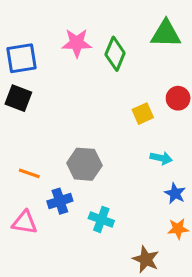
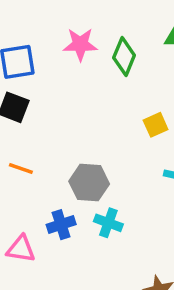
orange line: (29, 173) -> (21, 169), moved
cyan cross: (101, 219) -> (108, 223), moved

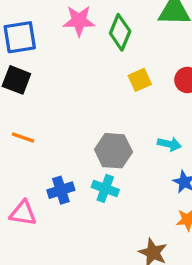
yellow square: (156, 125) -> (140, 80), moved
gray hexagon: (89, 183) -> (113, 151), moved

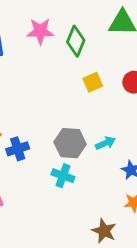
cyan arrow: (169, 144) -> (105, 143), moved, turned -36
blue cross: (61, 190) -> (18, 149), moved

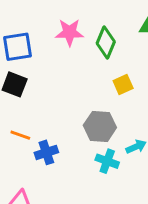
gray hexagon: (70, 143) -> (100, 126), moved
cyan cross: (63, 176) -> (107, 161), moved

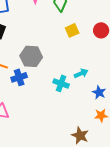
gray hexagon: (100, 126) -> (31, 56), moved

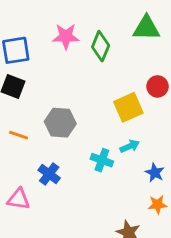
yellow square: (72, 30) -> (128, 107), moved, size x1.5
blue cross: (19, 77) -> (49, 174), moved, turned -35

